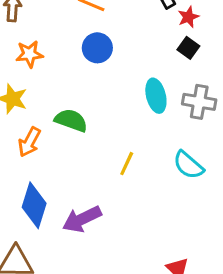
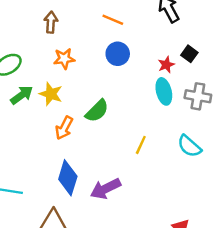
red star: (188, 17) -> (166, 65), moved
green semicircle: (71, 120) -> (97, 111), turned 115

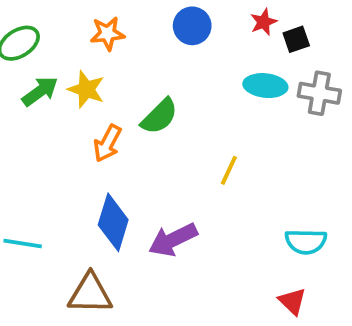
black square: (189, 54) -> (296, 39), moved, turned 35
red star: (166, 65) -> (263, 22), moved
cyan ellipse: (164, 91) -> (265, 86), turned -70
cyan semicircle: (189, 146) -> (306, 242), moved, turned -40

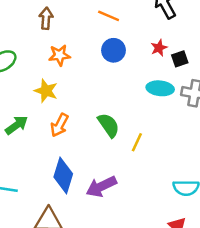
green arrow: (40, 91) -> (17, 125), moved
green semicircle: (159, 116) -> (109, 125), moved, turned -80

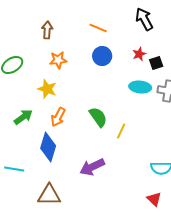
blue diamond: (63, 175) -> (48, 147), moved

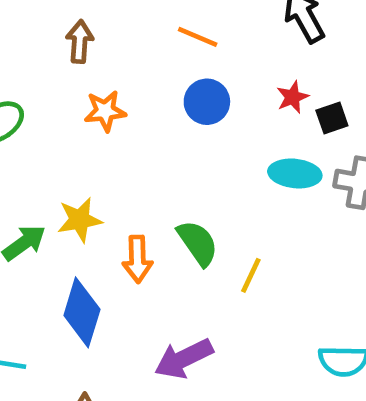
yellow star: (47, 89) -> (80, 220), moved, turned -30
orange arrow: (58, 117) -> (137, 259), moved, turned -30

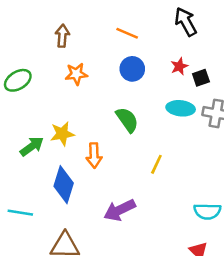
green semicircle: (198, 243) -> (127, 120), moved

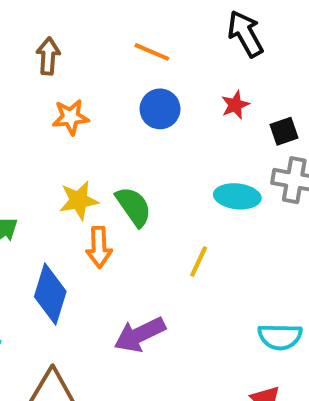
black square: (201, 78) -> (284, 131), moved
cyan ellipse: (181, 108) -> (237, 196), moved
green semicircle: (127, 120) -> (134, 207), moved
yellow star: (62, 134) -> (79, 200), moved

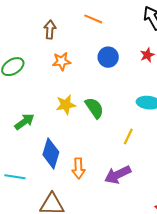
orange line: (152, 52) -> (93, 19), moved
orange arrow: (99, 247) -> (78, 168), moved
purple arrow: (140, 335) -> (118, 175), moved

